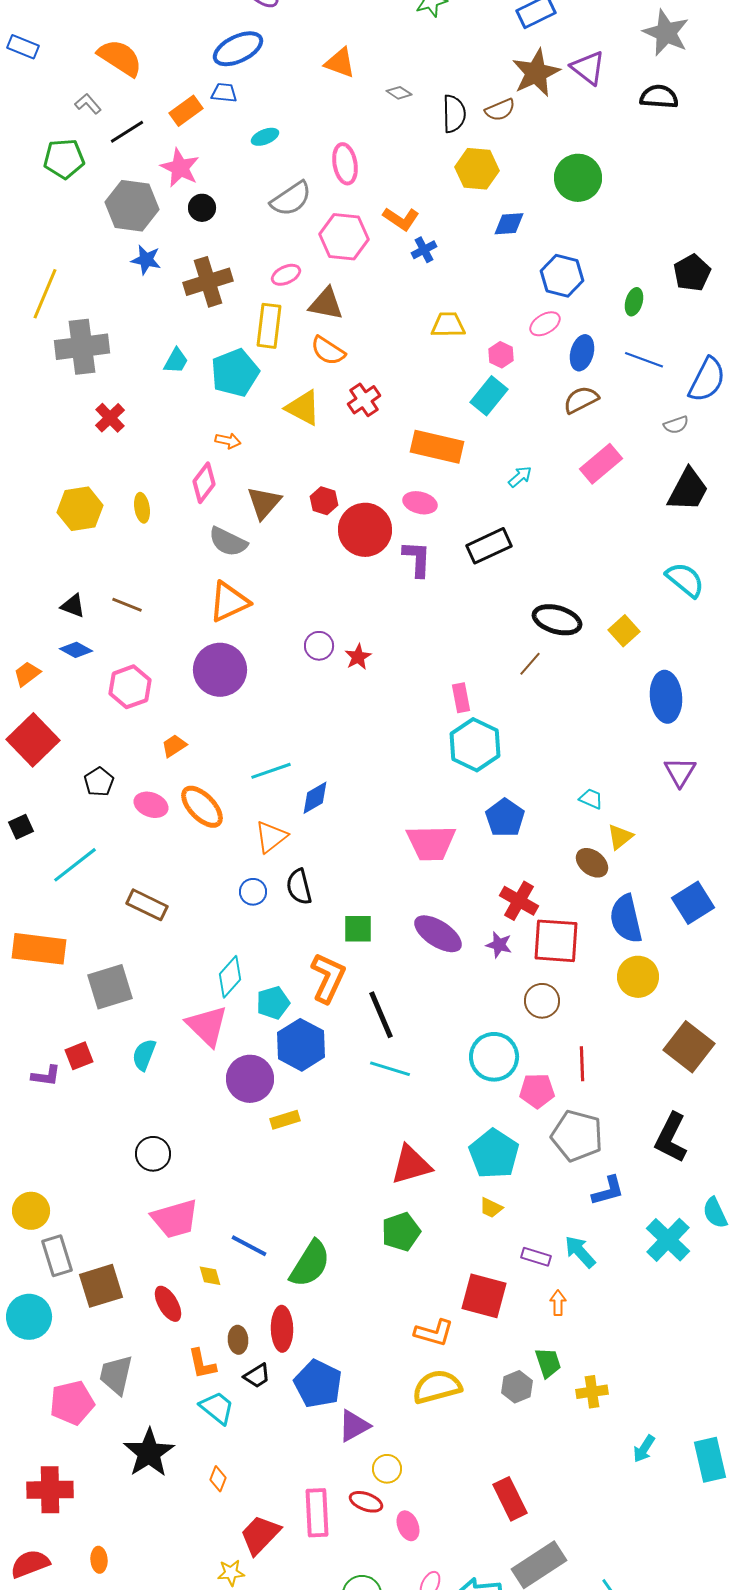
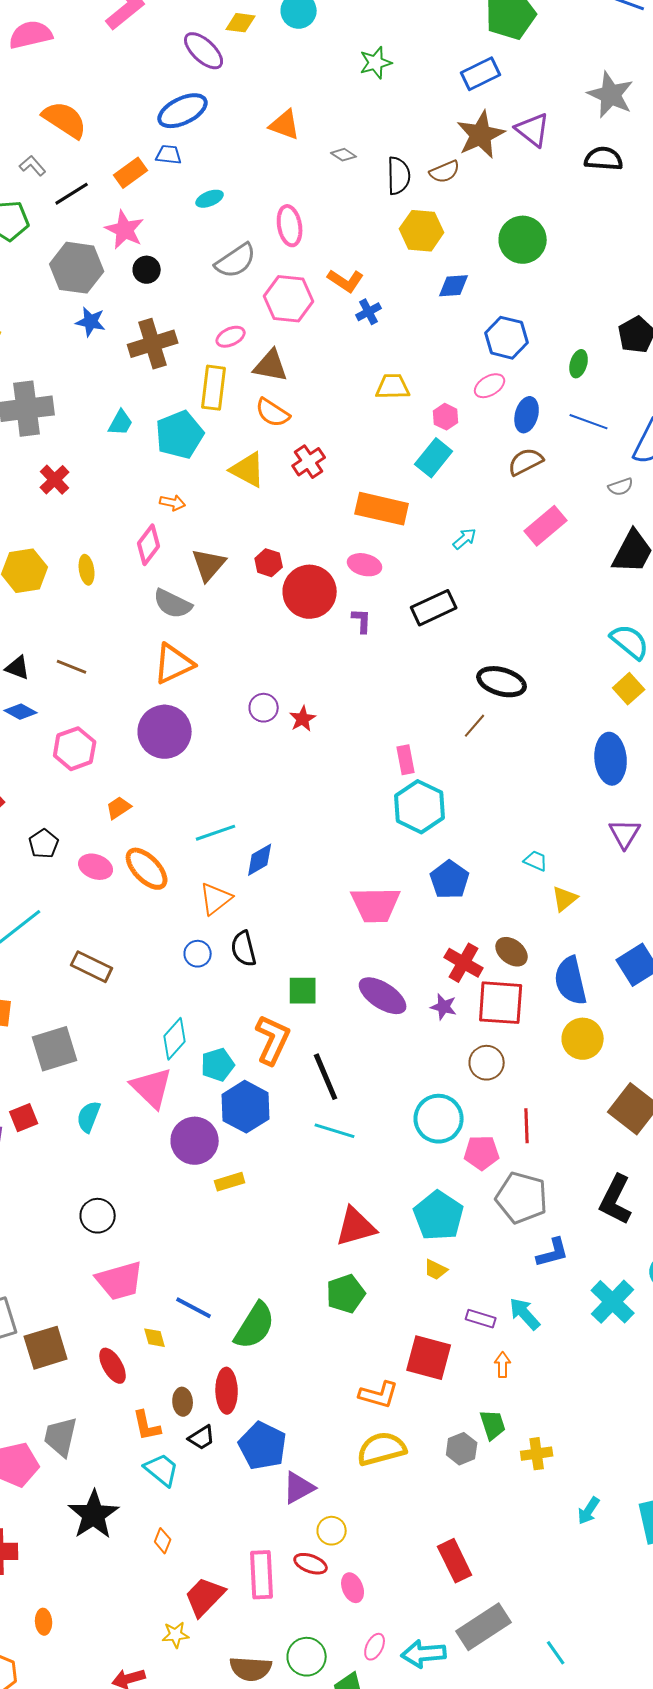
purple L-shape: (417, 559) -> (362, 621), size x0.7
yellow square: (624, 631) -> (629, 689), moved
brown ellipse: (592, 863) -> (512, 952), moved

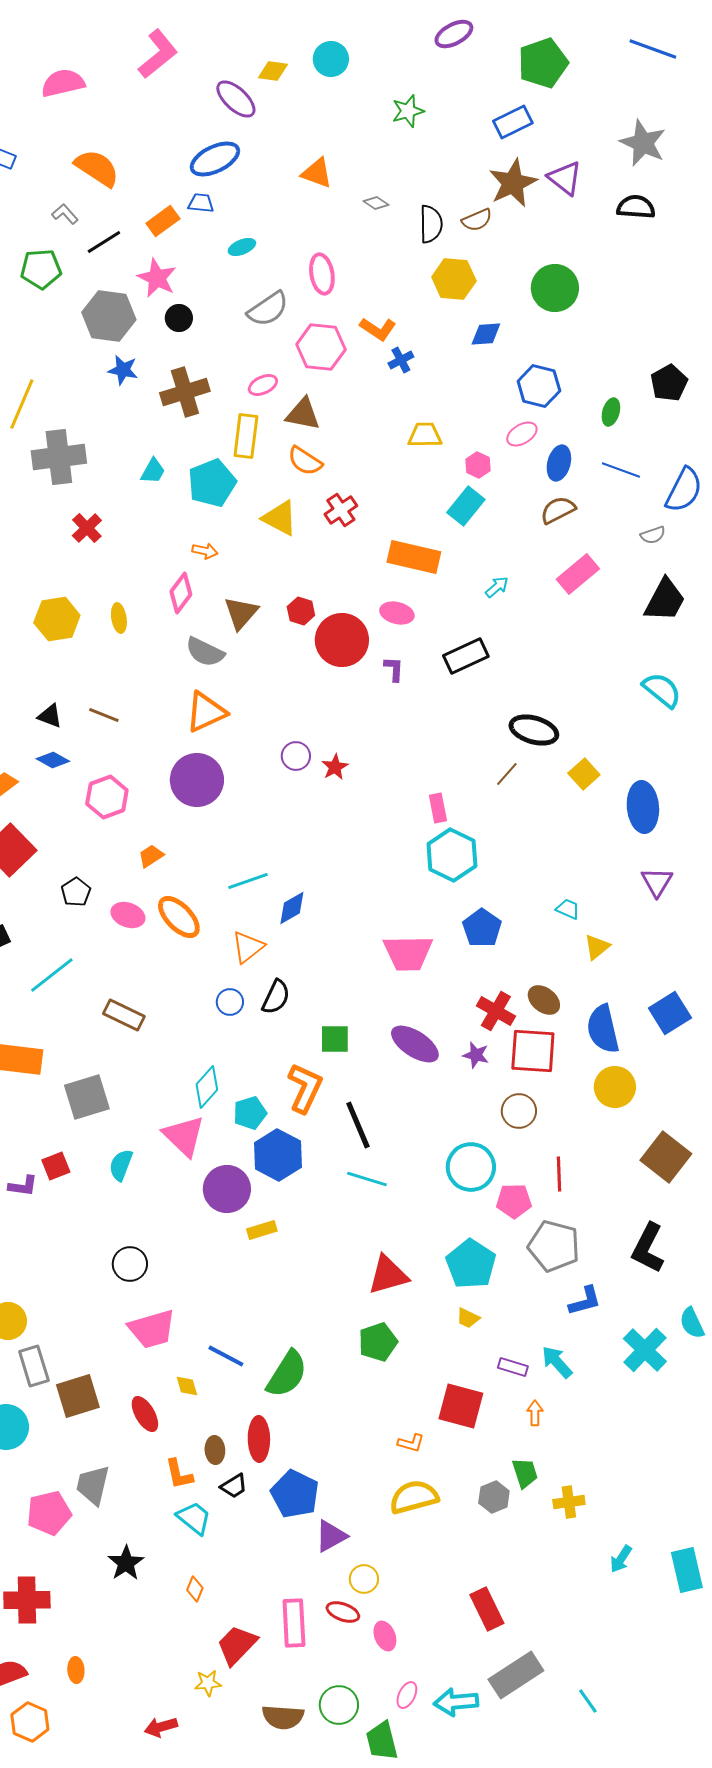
yellow square: (629, 689) -> (584, 774), moved
black semicircle: (244, 949) -> (276, 997), turned -141
orange L-shape: (379, 1395) -> (411, 1443), size x0.7
black star: (94, 1515) -> (126, 1563), size x0.7

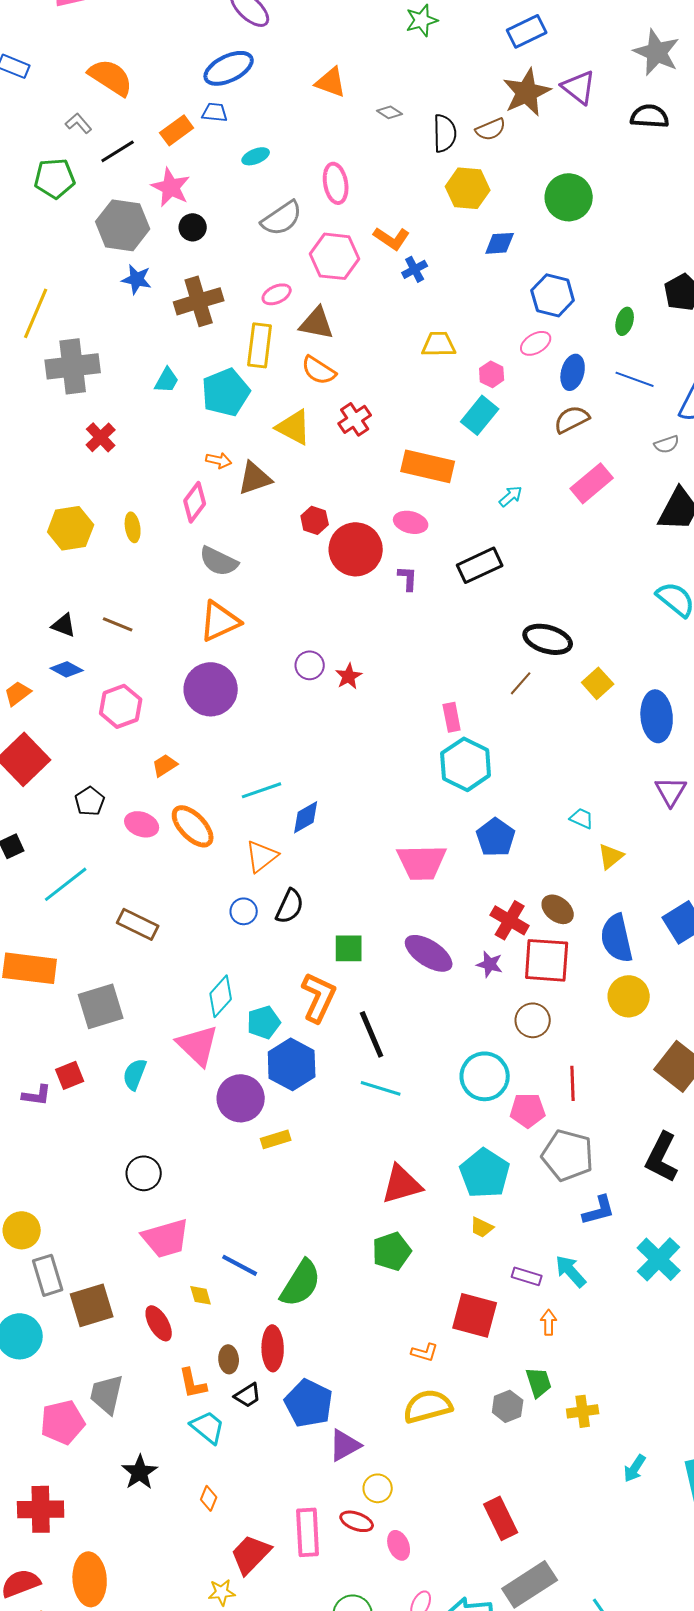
brown triangle: (241, 613) -> (255, 478), moved, turned 30
orange ellipse: (76, 1670) -> (90, 1579), size x2.0

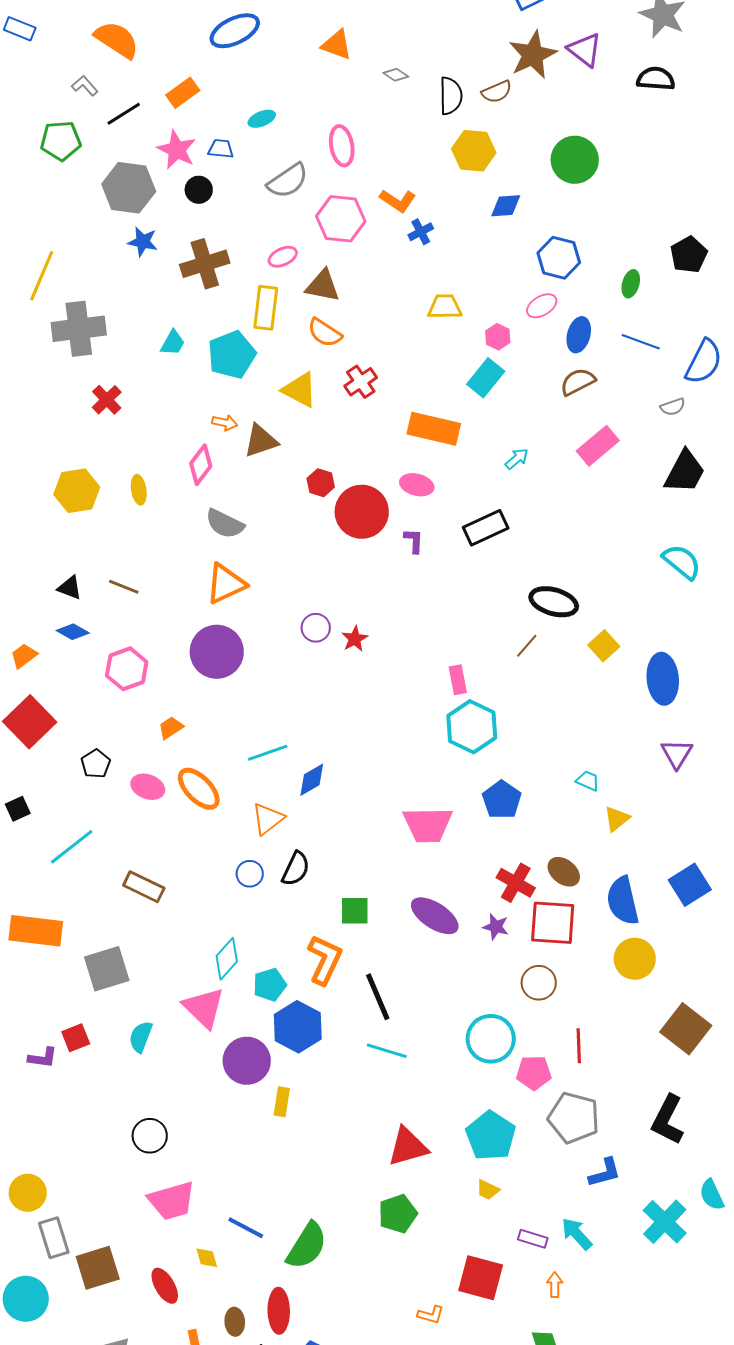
blue trapezoid: (215, 112) -> (221, 149), moved
yellow rectangle: (276, 1139) -> (282, 1102), turned -64

